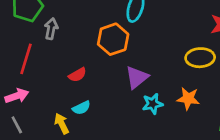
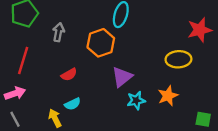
gray arrow: (51, 29) -> (58, 32), moved
orange star: (188, 99) -> (168, 96), turned -30

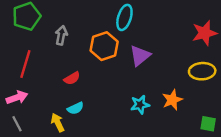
yellow ellipse: (178, 59) -> (202, 71), moved
purple triangle: (122, 77) -> (140, 56), moved

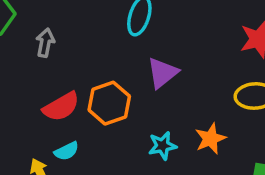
orange hexagon: (104, 46) -> (109, 103), moved
red semicircle: (72, 78) -> (61, 107), size x1.5

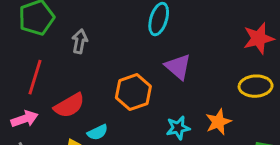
purple triangle: (162, 73) -> (178, 67), turned -40
red semicircle: (61, 107) -> (69, 105), moved

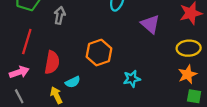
purple triangle: (178, 67) -> (150, 24), moved
red semicircle: (69, 105) -> (52, 62), turned -50
orange star: (218, 122) -> (187, 74), moved

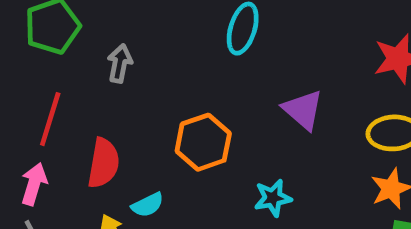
purple triangle: (150, 24) -> (303, 110), moved
pink arrow: (19, 72) -> (34, 184), turned -54

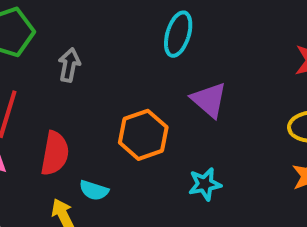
purple triangle: (303, 110) -> (209, 100), moved
cyan semicircle: (148, 205) -> (94, 190), turned 44

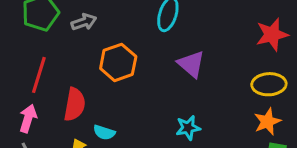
gray arrow: (69, 65) -> (84, 22), moved, turned 60
orange hexagon: (143, 135) -> (118, 62), moved

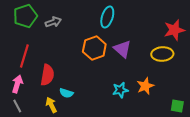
orange hexagon: (118, 62) -> (94, 48), moved
yellow ellipse: (269, 84) -> (162, 54), moved
orange star: (267, 122) -> (145, 86), moved

